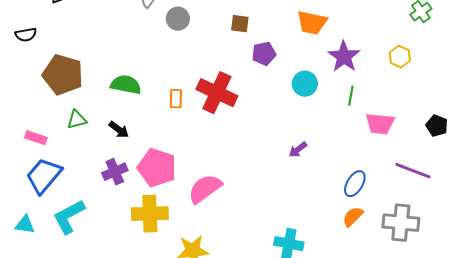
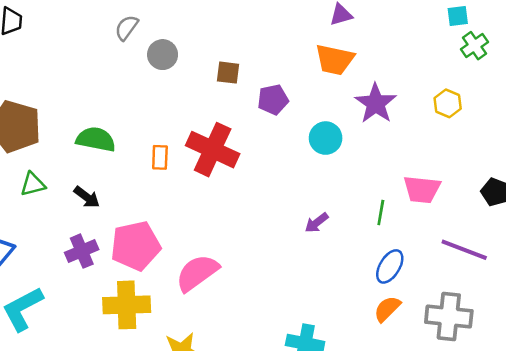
brown square: (240, 24) -> (228, 73), moved
green line: (351, 96) -> (381, 212), moved
pink pentagon: (157, 168) -> (136, 246), turned -30

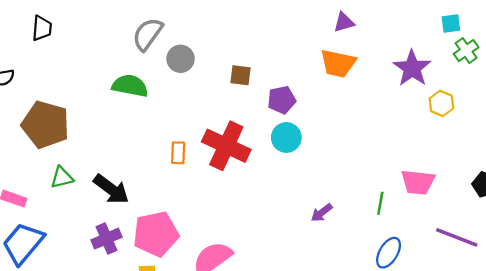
gray semicircle: (127, 28) -> (148, 34), size x1.4
purple star: (376, 103) -> (412, 68), moved
cyan circle: (326, 138) -> (286, 137), moved
green semicircle: (96, 139) -> (130, 86), moved
black arrow: (87, 197) -> (111, 189), size x1.5

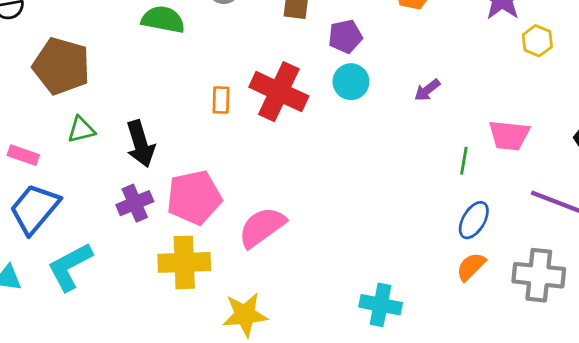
black arrow: (111, 189) -> (140, 144), turned 36
purple arrow: (322, 213) -> (427, 90), moved

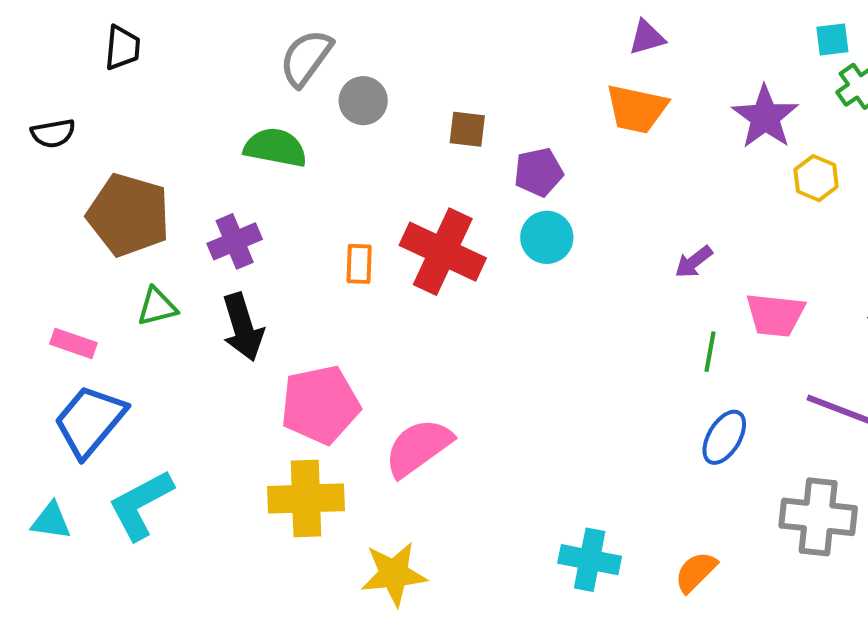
purple arrow: (427, 90) -> (694, 262), moved
purple cross: (135, 203) -> (235, 241), moved
orange semicircle: (471, 267) -> (696, 572), moved

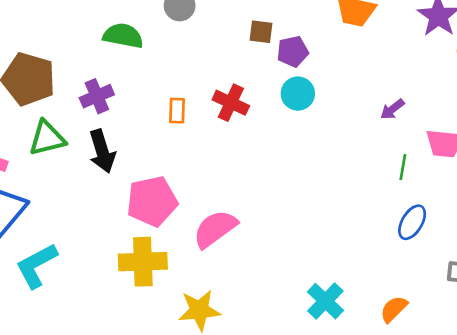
brown square: (467, 129) -> (261, 32), moved
red cross: (443, 252) -> (231, 103), size x0.7
green triangle: (157, 307) -> (47, 138), size x1.4
cyan cross: (590, 560) -> (325, 301), turned 33

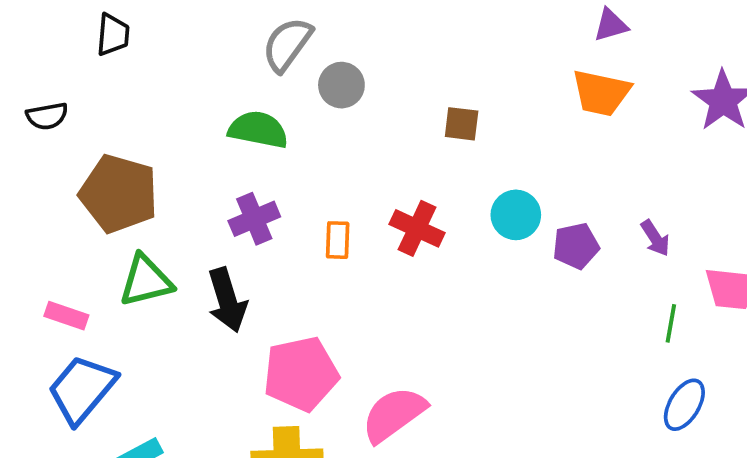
purple pentagon: (293, 51) -> (576, 246), moved
purple cross: (97, 96) -> (254, 219), moved
purple arrow: (392, 109) -> (655, 238), turned -85

